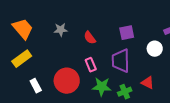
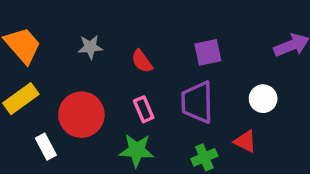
white circle: (155, 49) -> (263, 99), moved
red circle: (67, 81) -> (81, 115), moved
green star: (102, 87) -> (137, 150), moved

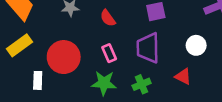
white rectangle: (46, 147) -> (38, 80), turned 30
green cross: (204, 157) -> (142, 84), moved

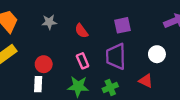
red circle: (64, 57) -> (44, 64), size x0.6
white rectangle: (38, 80) -> (38, 84), moved

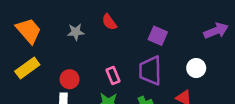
purple square: (122, 25) -> (158, 36), turned 35
red semicircle: (81, 31) -> (109, 22), moved

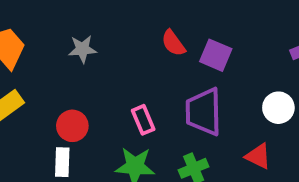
red semicircle: (109, 22) -> (173, 43), moved

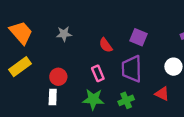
red semicircle: (173, 43) -> (106, 45), moved

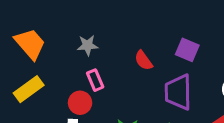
pink rectangle: (98, 73) -> (95, 80), moved

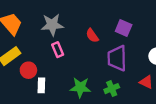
gray star: (88, 45) -> (52, 25), size x1.5
red circle: (80, 103) -> (28, 70), moved

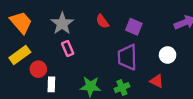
gray star: (52, 25) -> (62, 24), turned -30
red semicircle: (92, 36) -> (102, 21), moved

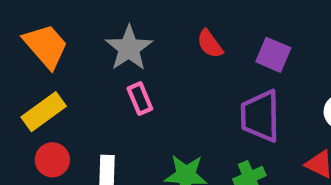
red circle: (38, 69) -> (52, 160), moved

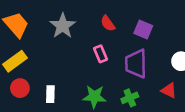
pink rectangle: (140, 99) -> (100, 54), moved

